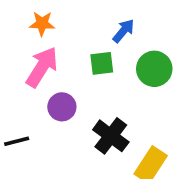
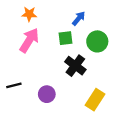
purple circle: (62, 107) -> (47, 94), moved
black cross: (111, 136) -> (75, 66), moved

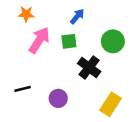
orange star: (29, 14) -> (26, 14), moved
blue arrow: (79, 18) -> (77, 16), moved
green square: (65, 38) -> (69, 41), moved

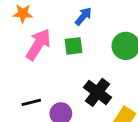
black cross: (89, 67) -> (98, 92), moved
black line: (23, 89) -> (31, 102), moved

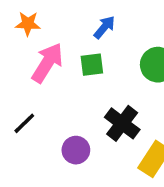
black line: (31, 102) -> (24, 123), moved, turned -30

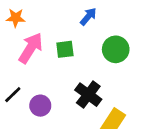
blue arrow: (104, 27) -> (88, 16), moved
purple circle: (76, 150) -> (40, 106), moved

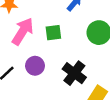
purple circle: (40, 106) -> (35, 66), moved

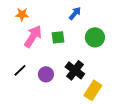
purple circle: (35, 66) -> (46, 74), moved

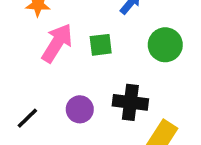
black line: (20, 70) -> (27, 118), moved
black cross: (75, 70) -> (130, 102), turned -30

